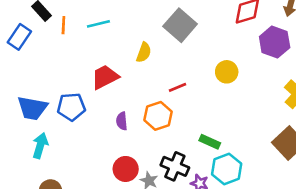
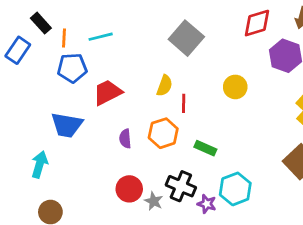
yellow semicircle: (144, 52) -> (165, 86), moved
red line: (177, 87) -> (184, 103), turned -66
blue pentagon: (71, 107) -> (72, 68), moved
blue trapezoid: (32, 108) -> (67, 125), moved
green rectangle: (210, 142) -> (205, 148), moved

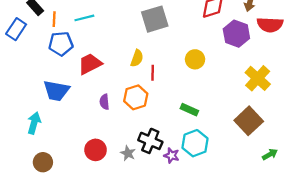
gray square: (186, 38) -> (155, 19), turned 32
green rectangle: (205, 148) -> (189, 110), moved
red circle: (129, 189) -> (96, 150), moved

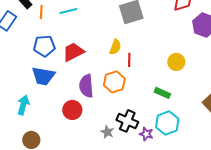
blue pentagon: (61, 44) -> (44, 46), moved
yellow circle: (195, 59) -> (176, 62), moved
purple semicircle: (104, 102) -> (86, 86), size x1.6
red circle: (96, 150) -> (72, 110), moved

